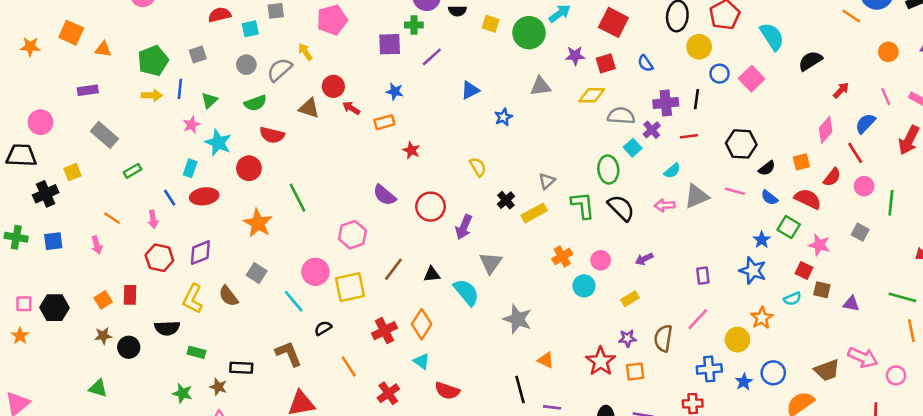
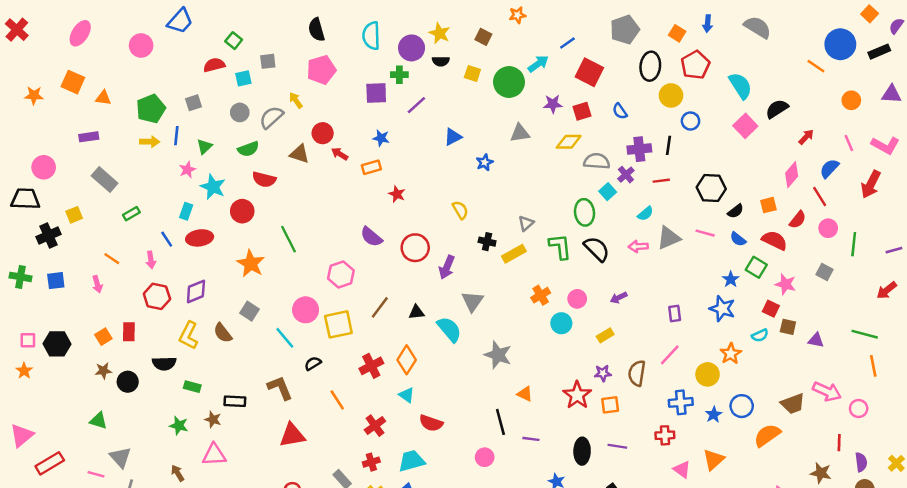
pink square: (752, 79) -> (745, 126), moved
black cross: (506, 200) -> (487, 242), turned -35

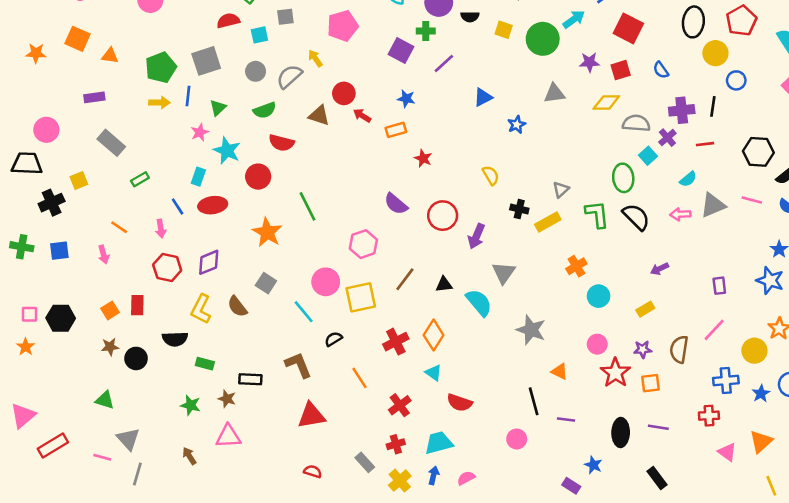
purple square: (376, 93) -> (401, 51), turned 30
gray square: (193, 103) -> (206, 61), size x1.6
pink circle: (577, 299) -> (597, 344), moved

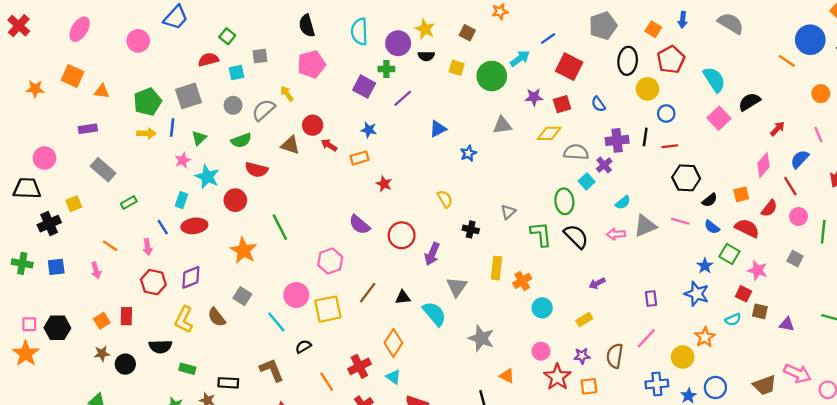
red line: (705, 144) -> (670, 146), moved
yellow rectangle: (548, 222) -> (496, 268), moved, turned -55
red cross: (396, 342) -> (359, 366), moved
orange star: (26, 347) -> (26, 354), size x1.6

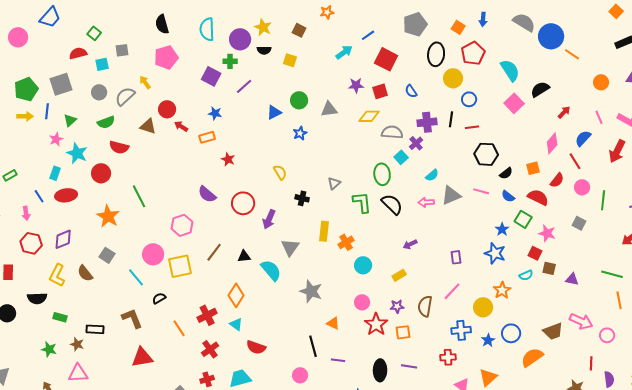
blue circle: (810, 40) -> (551, 36), moved
green circle: (492, 76) -> (299, 100), moved, size x0.7

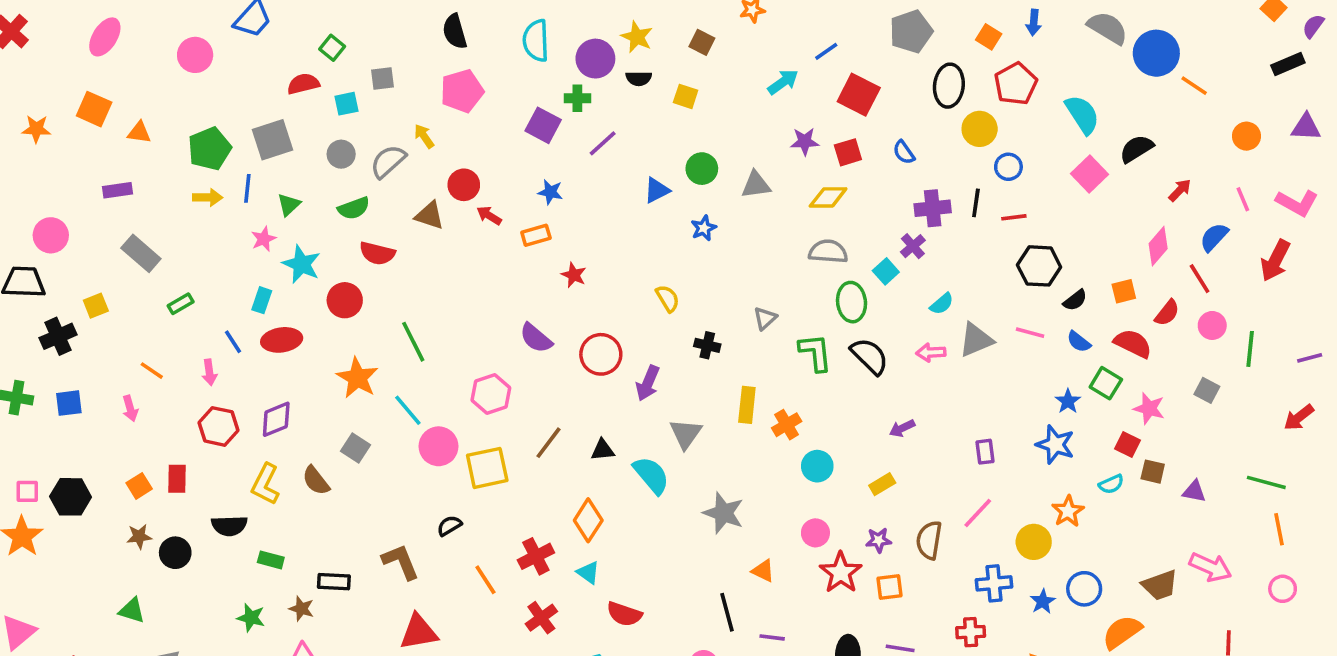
gray semicircle: (392, 132) -> (828, 252), moved
cyan line: (136, 277) -> (408, 410), moved
pink circle: (607, 335) -> (1283, 589), moved

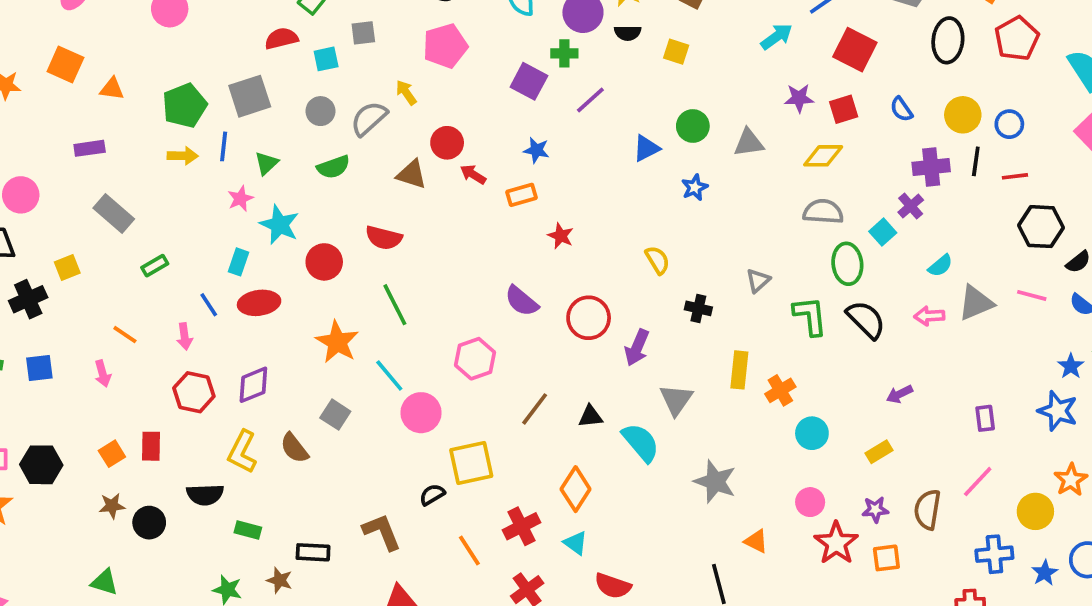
yellow circle: (980, 129) -> (963, 115), moved
red semicircle: (377, 253) -> (384, 238), moved
yellow square: (487, 468) -> (471, 463), moved

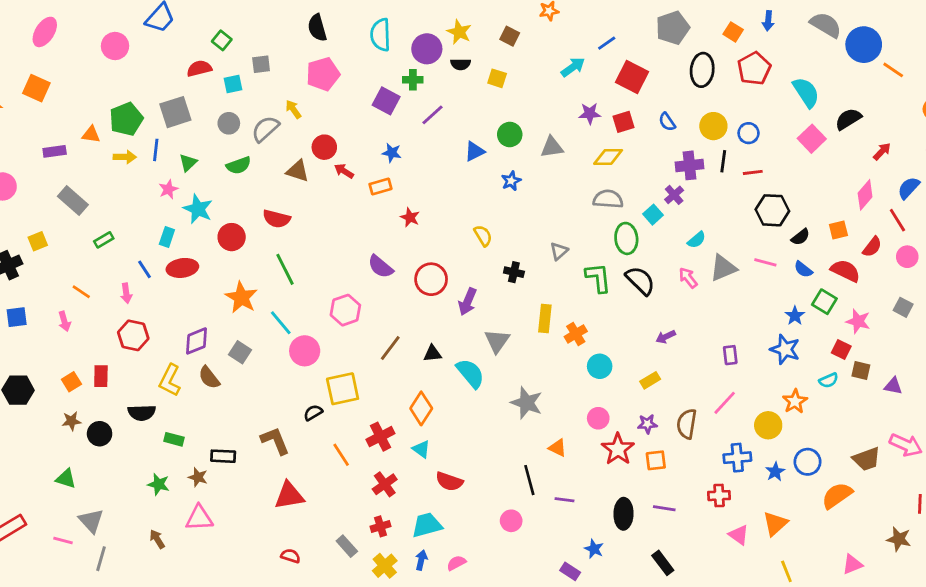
orange triangle: (112, 89) -> (91, 135), moved
pink arrow: (929, 316) -> (688, 278), turned 55
purple diamond: (253, 385) -> (196, 341), moved

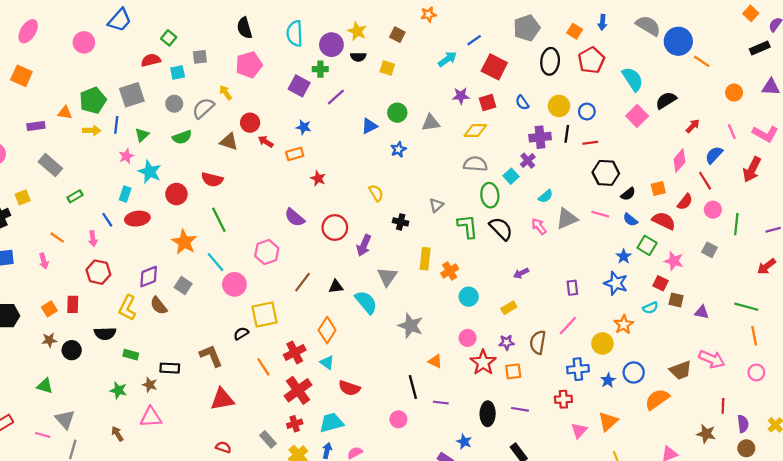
red cross: (385, 484) -> (298, 390), size x1.4
pink triangle: (739, 535) -> (579, 430), turned 36

